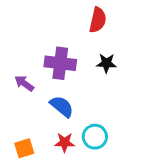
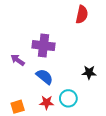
red semicircle: (98, 20) -> (82, 14), moved
black star: (106, 63) -> (89, 72), moved

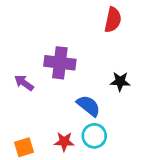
black star: (89, 72) -> (120, 81), moved
blue semicircle: (45, 77) -> (89, 106), moved

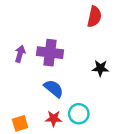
purple arrow: (24, 83) -> (20, 54), moved, turned 70
blue semicircle: (89, 106) -> (54, 89), moved

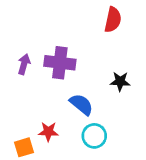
blue semicircle: (54, 89) -> (81, 104), moved
red star: (54, 119) -> (48, 132), moved

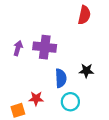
black star: (120, 81) -> (86, 71), moved
blue semicircle: (81, 104) -> (61, 78), turned 48

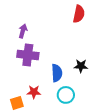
purple cross: (45, 47) -> (28, 55), moved
purple arrow: (18, 48) -> (23, 31), moved

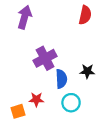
purple arrow: (23, 31) -> (25, 17), moved, size x1.5
purple cross: (28, 55) -> (45, 58), moved, turned -35

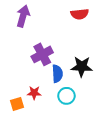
red semicircle: (85, 15) -> (80, 14), turned 72
black star: (87, 71) -> (82, 67), size x1.5

